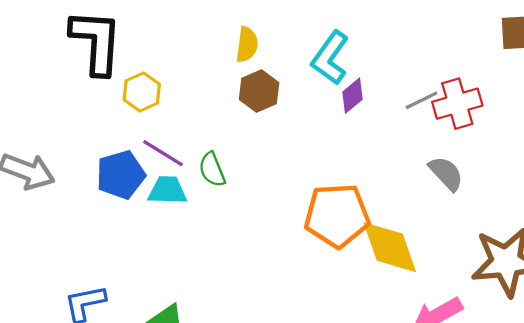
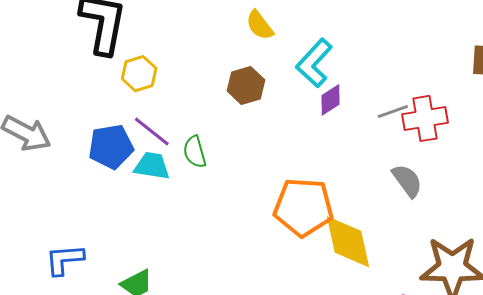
yellow semicircle: (247, 45) -> (260, 25), moved, turned 128

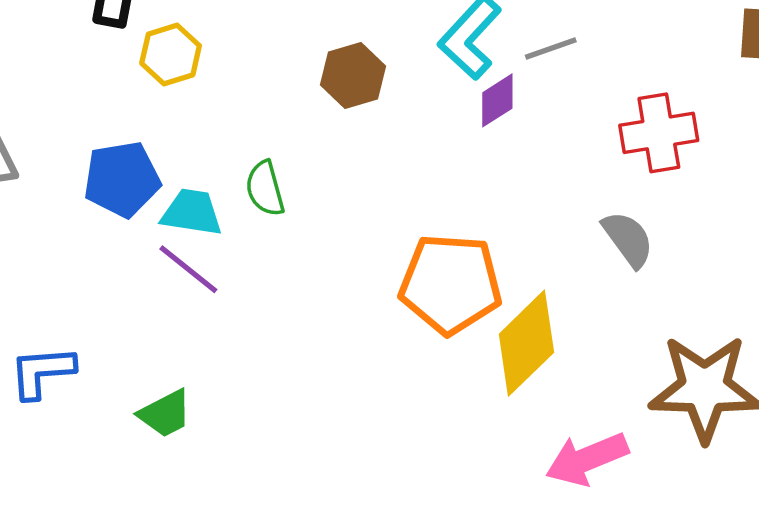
gray line: (393, 112) -> (551, 49), moved
purple line: (152, 131) -> (188, 269), moved
yellow diamond: (348, 242) -> (526, 343), turned 58

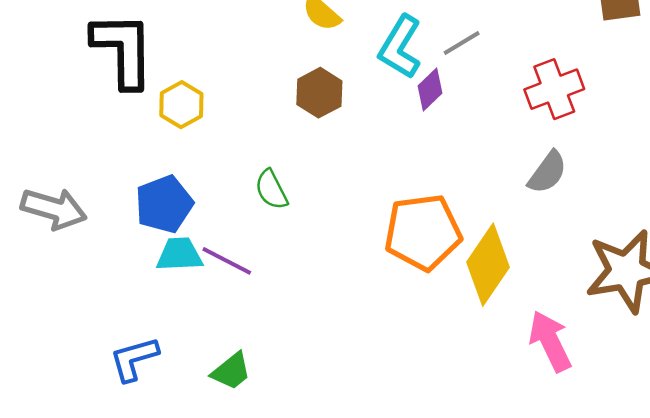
cyan trapezoid: (192, 212) -> (179, 254), moved
gray semicircle: (628, 239) -> (547, 172), turned 84
pink arrow: (587, 459) -> (550, 341), turned 98

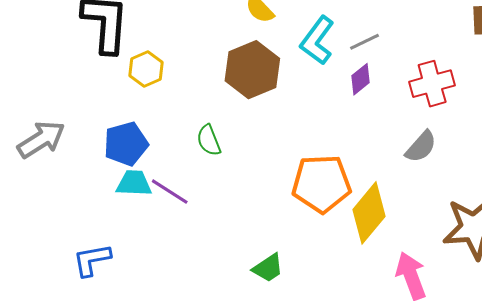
purple diamond: (430, 89) -> (360, 79), moved
brown hexagon: (319, 93) -> (252, 70), size x1.5
gray arrow: (54, 209) -> (41, 139), turned -54
green trapezoid: (231, 371) -> (268, 268), moved

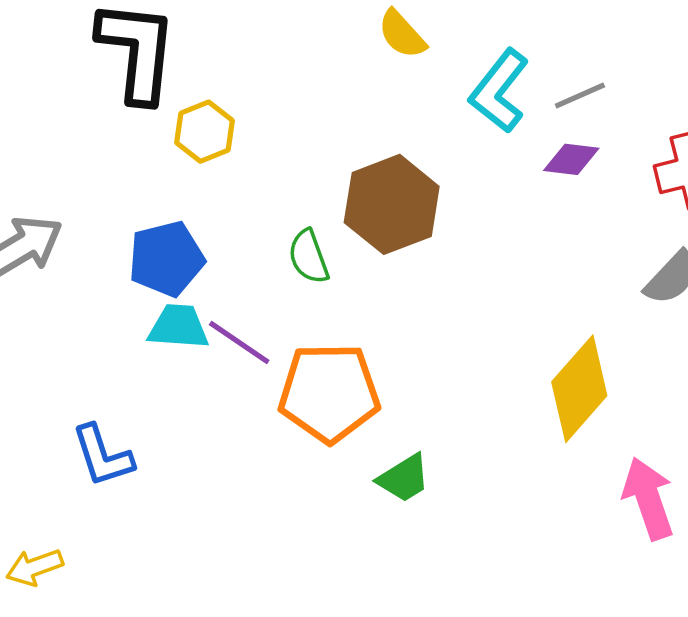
brown hexagon: (252, 70) -> (392, 204), moved
purple diamond: (360, 79) -> (571, 159), turned 44
orange pentagon: (322, 184) -> (329, 393), moved
blue L-shape: (92, 260) -> (103, 456), turned -99

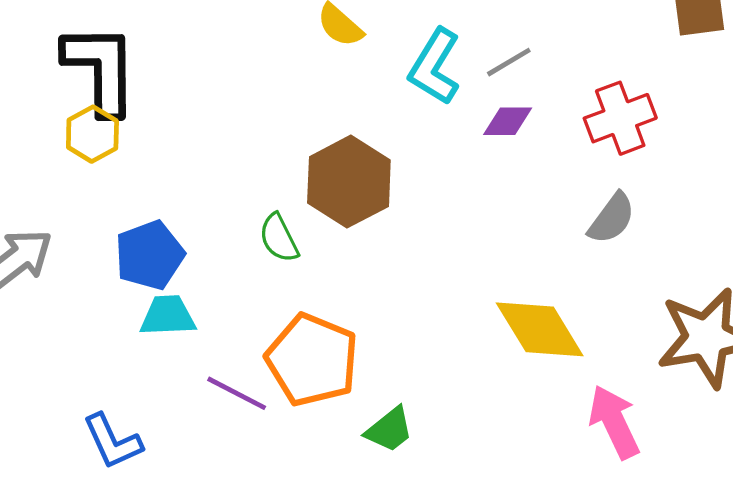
yellow hexagon: (205, 132) -> (92, 134), moved
purple line: (239, 343) -> (237, 393), moved
yellow diamond: (579, 389) -> (540, 329), turned -66
orange pentagon: (329, 393) -> (312, 360), turned 30

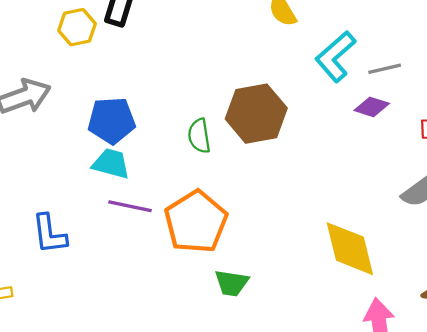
yellow hexagon: (92, 134) -> (77, 27), moved
purple line: (237, 393) -> (130, 206), moved, turned -33
green trapezoid: (389, 430) -> (232, 283), turned 30

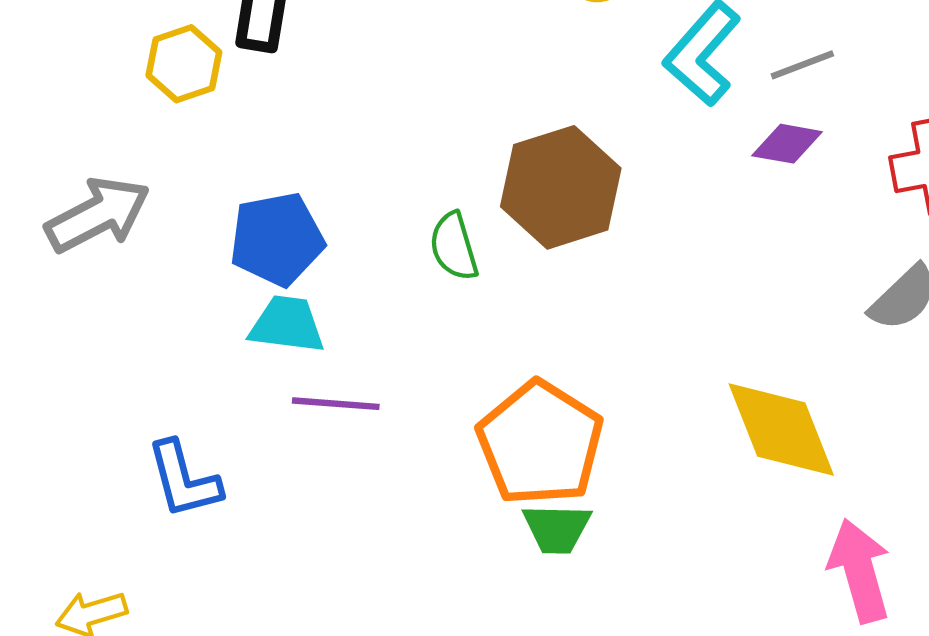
orange pentagon: (196, 222) -> (540, 443), moved

